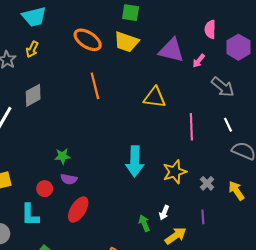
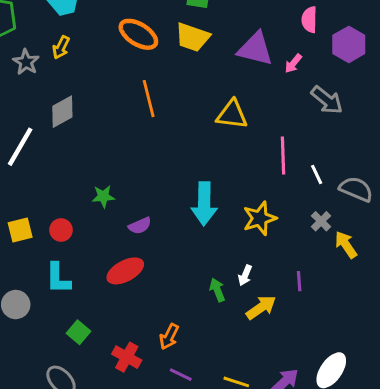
white line: (228, 125) -> (317, 175), moved
purple semicircle: (69, 179) -> (140, 226), moved, turned -35
gray cross: (207, 183) -> (321, 221), moved
red circle: (45, 189) -> (61, 230), moved
red ellipse: (78, 210) -> (125, 271), turned 30

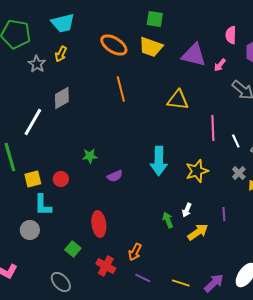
red ellipse: (125, 271) -> (99, 224), moved, turned -70
cyan L-shape: (58, 278) -> (43, 205), moved

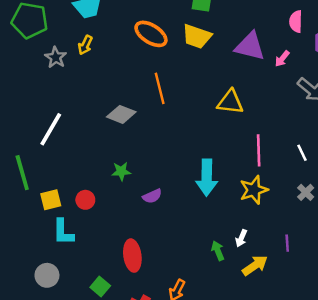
gray diamond: (62, 98) -> (121, 114), moved, turned 50
pink line: (213, 128) -> (259, 150), moved
gray circle: (30, 230) -> (47, 275), moved

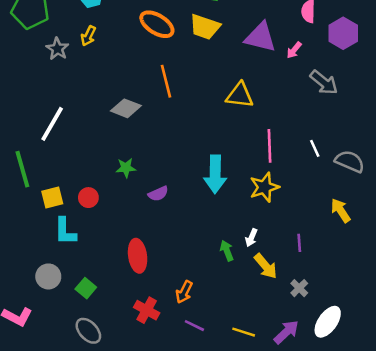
gray cross: (306, 192) -> (299, 288), moved
yellow arrow: (255, 265) -> (266, 266), turned 85
green square: (100, 286) -> (86, 288), moved

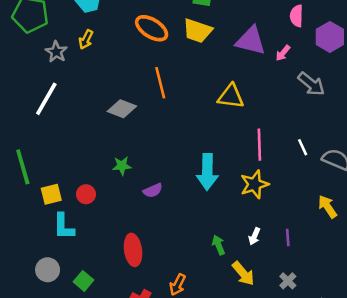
white line: (52, 124) -> (46, 99), moved
white arrow: (251, 238) -> (254, 236), moved
yellow arrow: (266, 266) -> (243, 273), moved

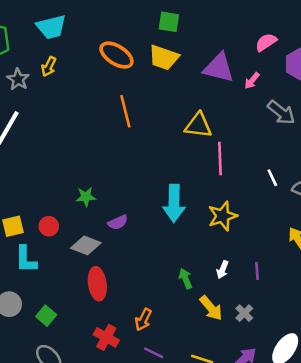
pink semicircle: (296, 16) -> (266, 42), turned 55
gray diamond: (122, 109) -> (86, 245), moved
pink line: (259, 145) -> (220, 159), moved
gray cross: (288, 281) -> (244, 313), moved

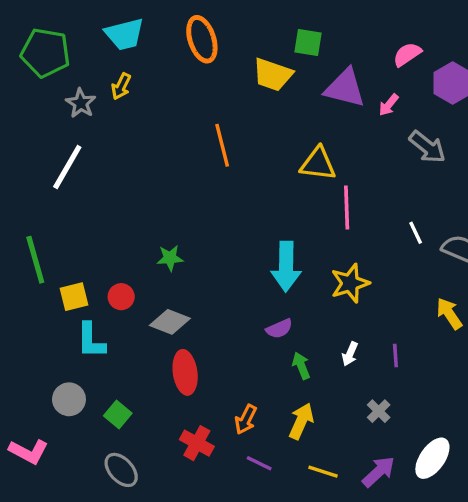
green square: (169, 22) -> (308, 43), moved
orange ellipse: (116, 55) -> (202, 39), moved, turned 40
purple semicircle: (118, 222) -> (279, 329), moved
yellow arrow: (211, 308) -> (301, 421), moved, turned -116

